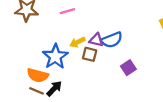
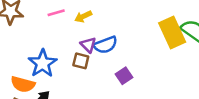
purple triangle: (96, 40) -> (88, 45), turned 32
yellow arrow: (77, 42) -> (83, 16), moved

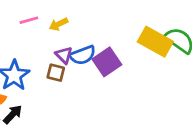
yellow rectangle: (172, 33) -> (155, 42), turned -36
purple square: (124, 76) -> (107, 62), moved, size x1.5

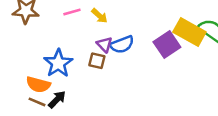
yellow arrow: (58, 24) -> (99, 16), turned -112
purple square: (107, 62) -> (167, 45), moved

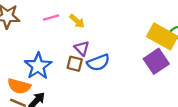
blue semicircle: (122, 45) -> (98, 62), moved
purple square: (167, 45) -> (156, 61), moved

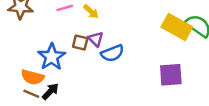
purple square: (156, 61) -> (171, 75), moved, turned 30
brown square: (75, 64) -> (80, 43), moved

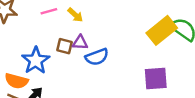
yellow rectangle: (177, 27) -> (162, 30), turned -68
purple triangle: (96, 39) -> (80, 43), turned -42

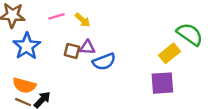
yellow rectangle: (162, 30) -> (170, 53), moved, size x0.7
blue star: (36, 61) -> (27, 46), moved

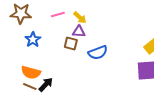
blue star: (27, 46) -> (33, 40), size x0.7
purple triangle: (87, 47) -> (79, 32), moved

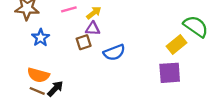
yellow arrow: (80, 18) -> (94, 13), turned -80
brown square: (71, 44) -> (84, 42), turned -32

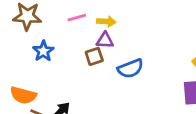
yellow arrow: (94, 13) -> (106, 22), turned 42
orange semicircle: (38, 75) -> (23, 95), moved

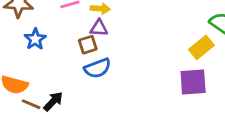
blue semicircle: (130, 68) -> (98, 68), moved

